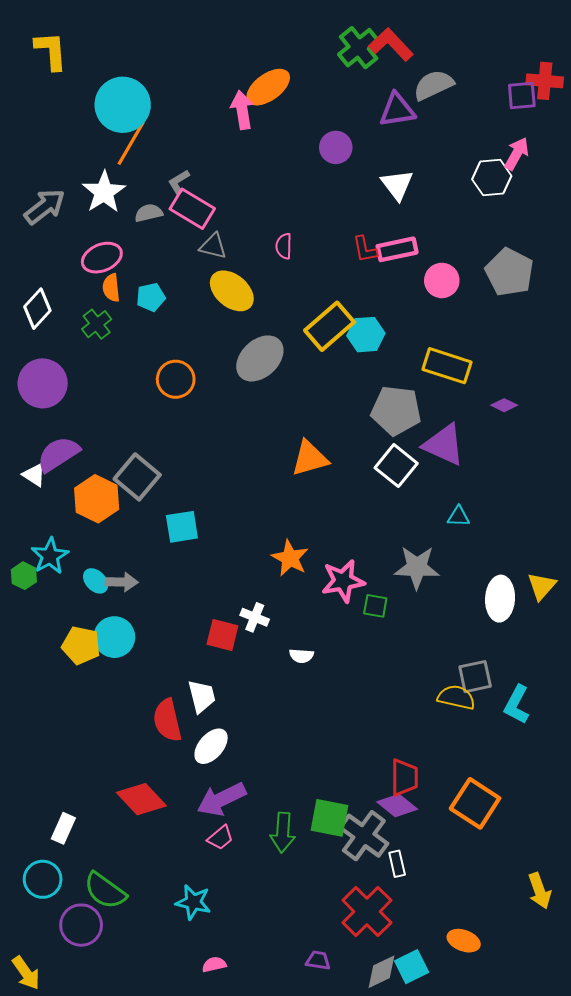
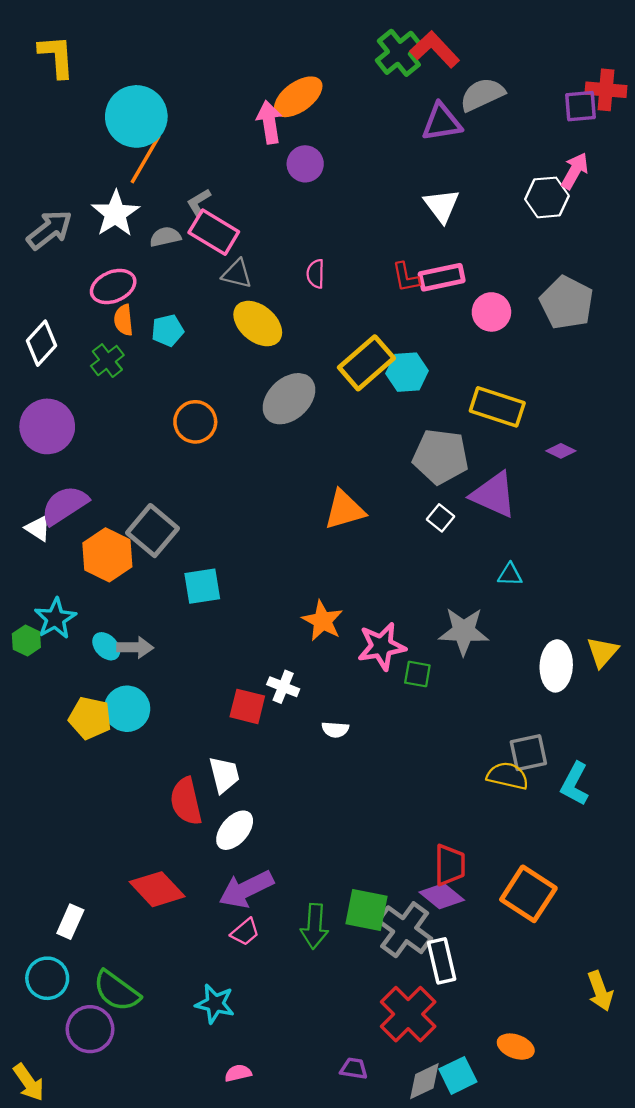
purple circle: (336, 147) -> (305, 164), moved
white square: (396, 466) -> (441, 518), size x0.6
white rectangle: (397, 864) -> (442, 961), size x1.5

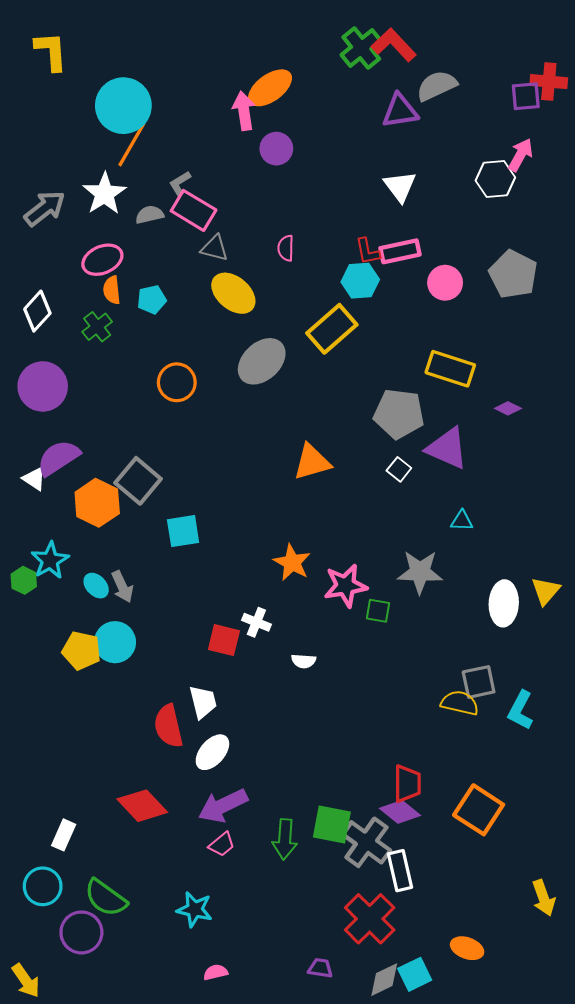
cyan hexagon: (407, 372) -> (360, 281), moved
gray arrow: (135, 647) -> (122, 587), turned 64

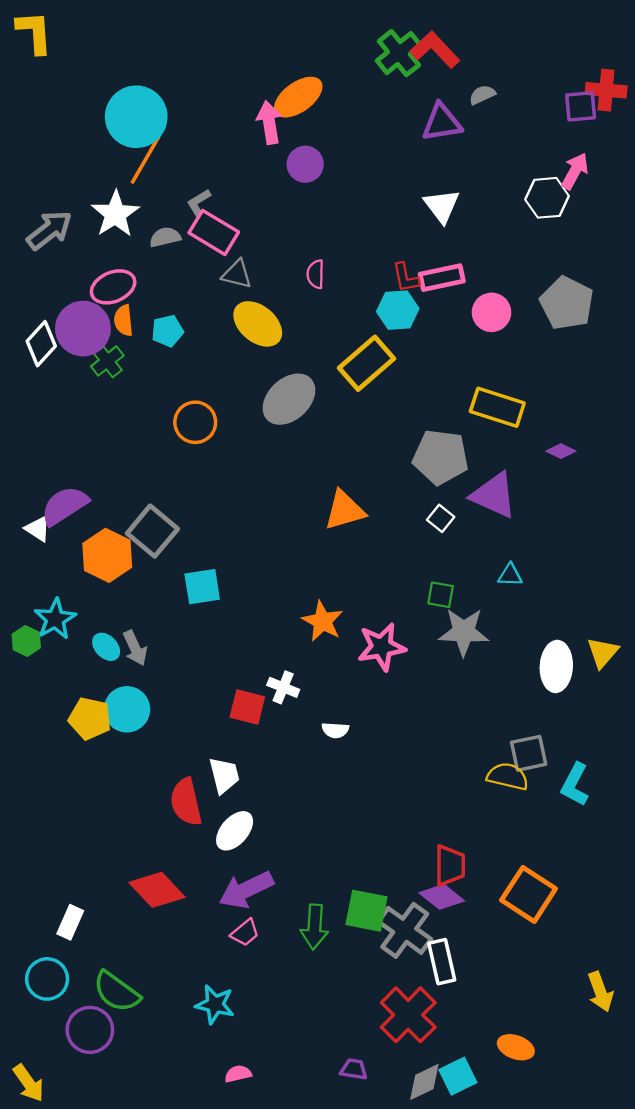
yellow L-shape: (51, 51) -> (34, 32), moved
gray semicircle: (437, 86) -> (482, 95), size x0.6
purple circle: (43, 386) -> (83, 329), moved
green square: (378, 611) -> (441, 595), moved

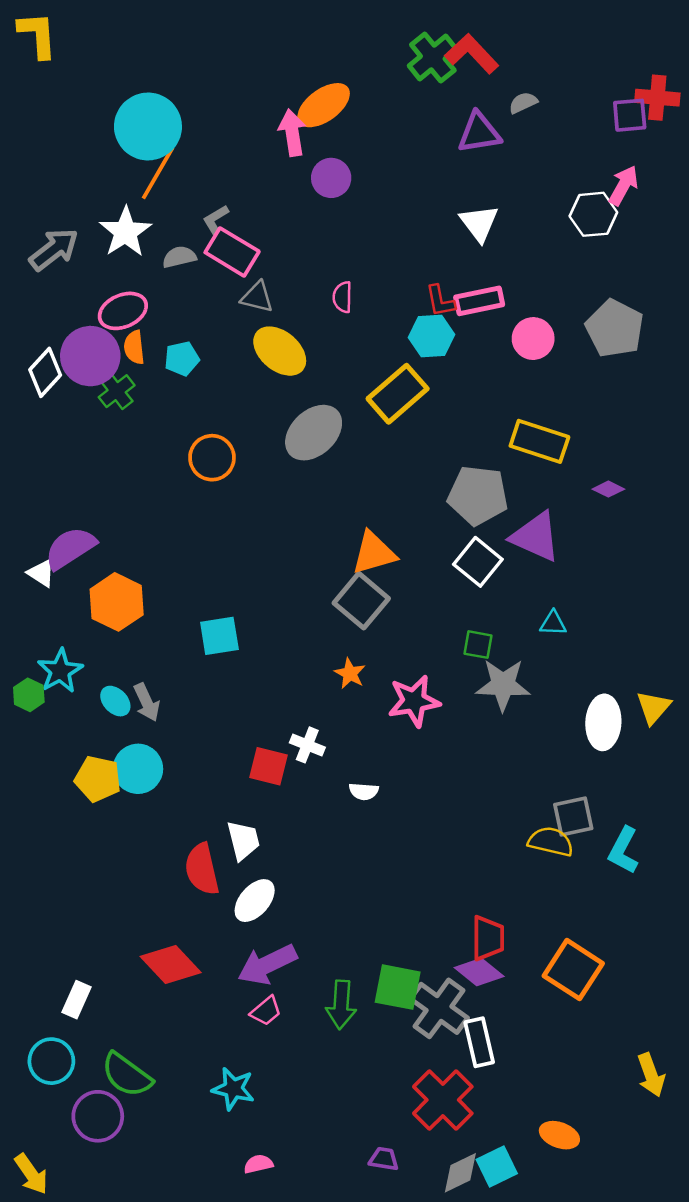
white square: (441, 518) -> (478, 562), size x1.6
gray square: (152, 531) -> (361, 601), moved
orange star: (323, 621) -> (350, 673), size x0.7

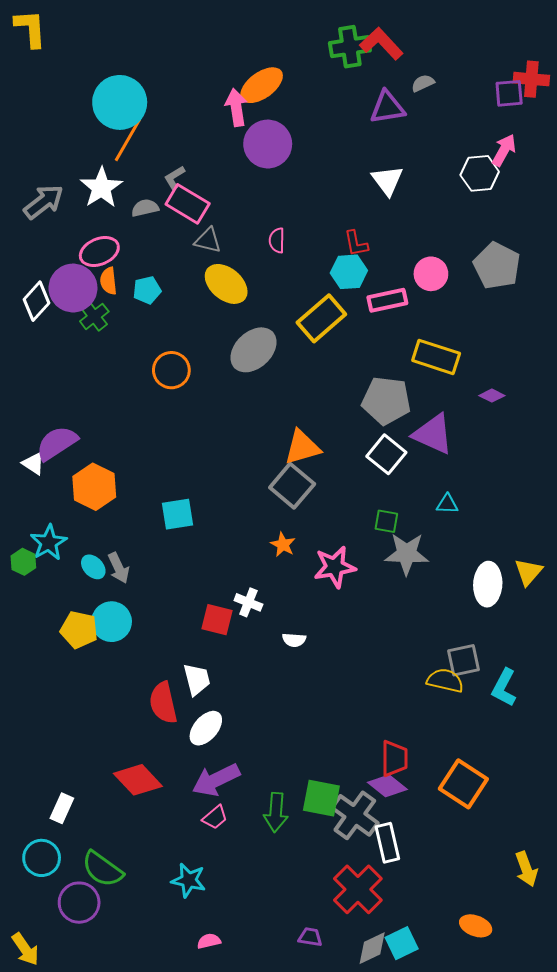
green cross: (433, 58) -> (350, 47), turned 30
purple circle: (331, 178) -> (268, 144), size x1.5
pink rectangle: (479, 301) -> (387, 300), moved
orange ellipse: (559, 1135) -> (476, 926), moved

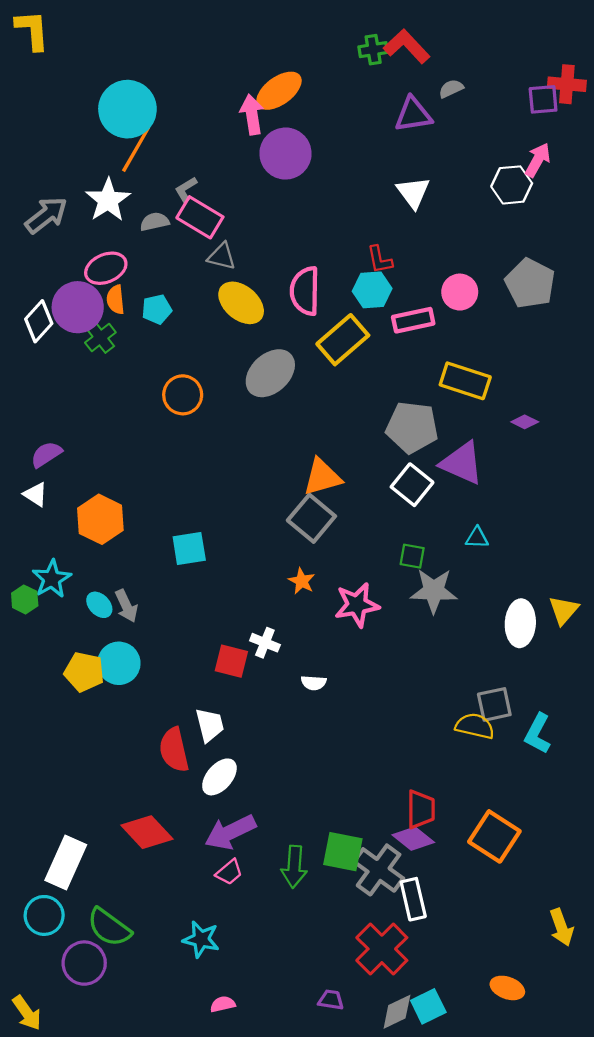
green cross: (350, 47) -> (373, 50), size x0.7
pink semicircle: (277, 240) -> (305, 291), moved, size x1.8
purple semicircle: (57, 443) -> (46, 454), moved, size x0.7
white rectangle: (62, 808) -> (66, 862), size x1.6

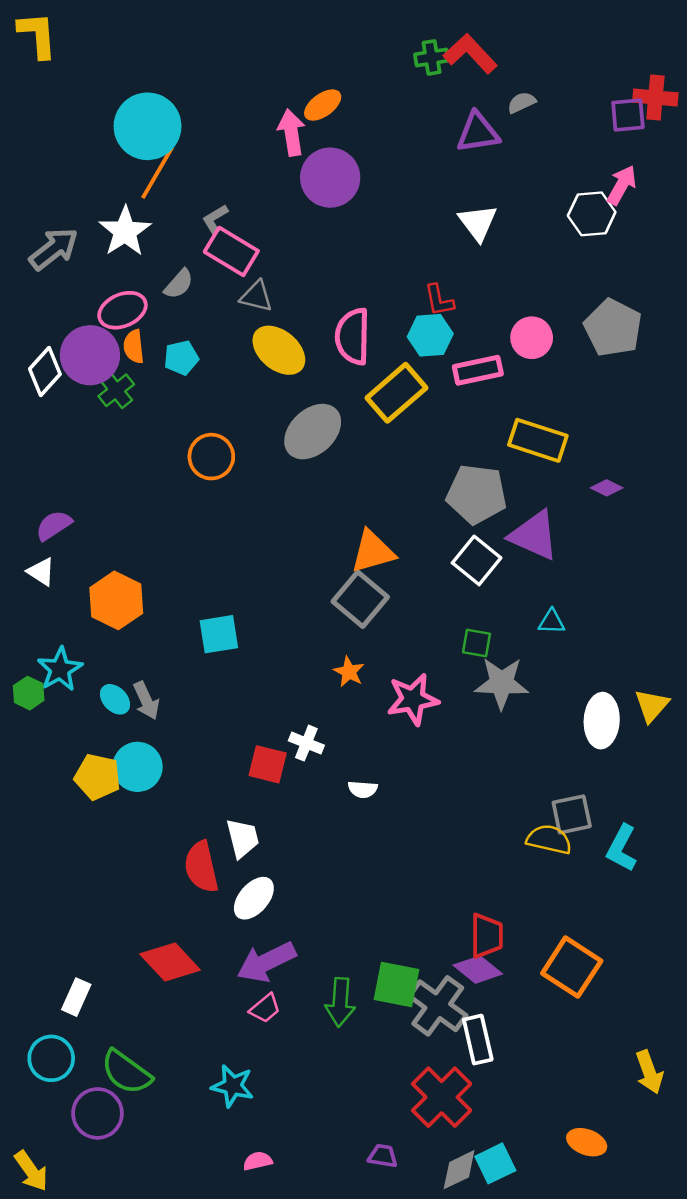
orange ellipse: (279, 91) -> (323, 105), size x0.7
gray semicircle: (155, 222) -> (179, 284), moved, turned 144
white rectangle: (66, 862) -> (76, 997), size x0.6

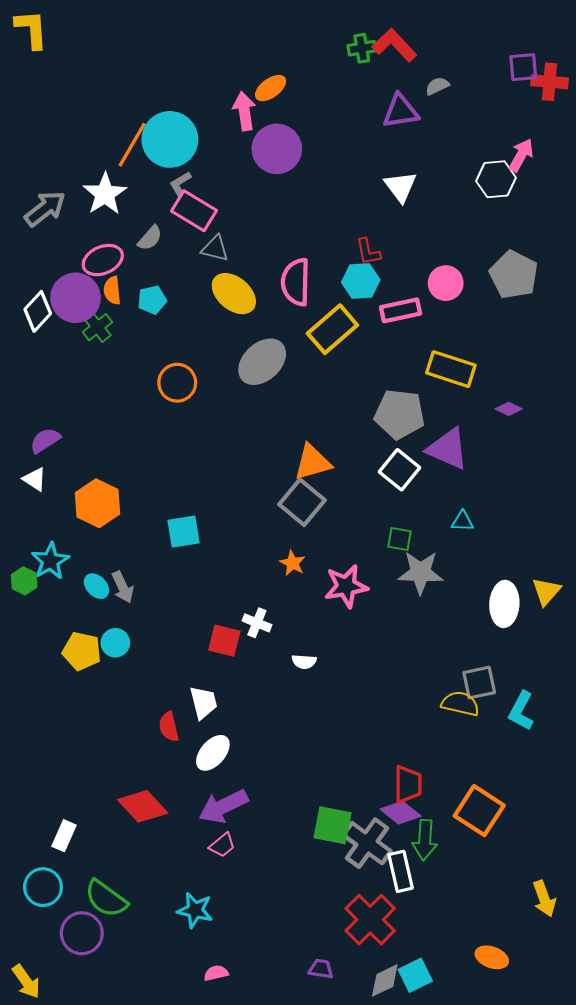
purple square: (628, 115) -> (523, 67), moved
cyan circle: (148, 126) -> (170, 139), moved
cyan circle: (138, 767) -> (115, 643), size x0.7
red semicircle: (201, 867) -> (169, 727), size x0.7
green arrow: (340, 1002) -> (425, 840), moved

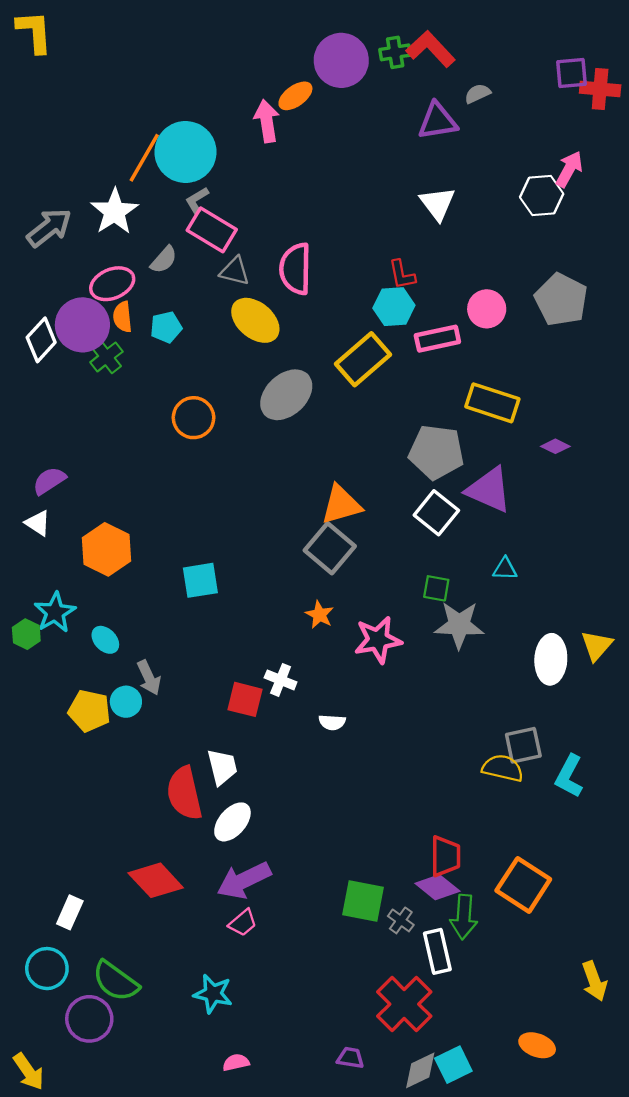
purple circle: (277, 149) -> (341, 60), moved
pink semicircle: (296, 282) -> (295, 269), moved
gray arrow: (123, 587) -> (149, 678), moved
red semicircle: (169, 727) -> (184, 793), size x1.6
gray cross: (367, 843) -> (401, 920), size x0.5

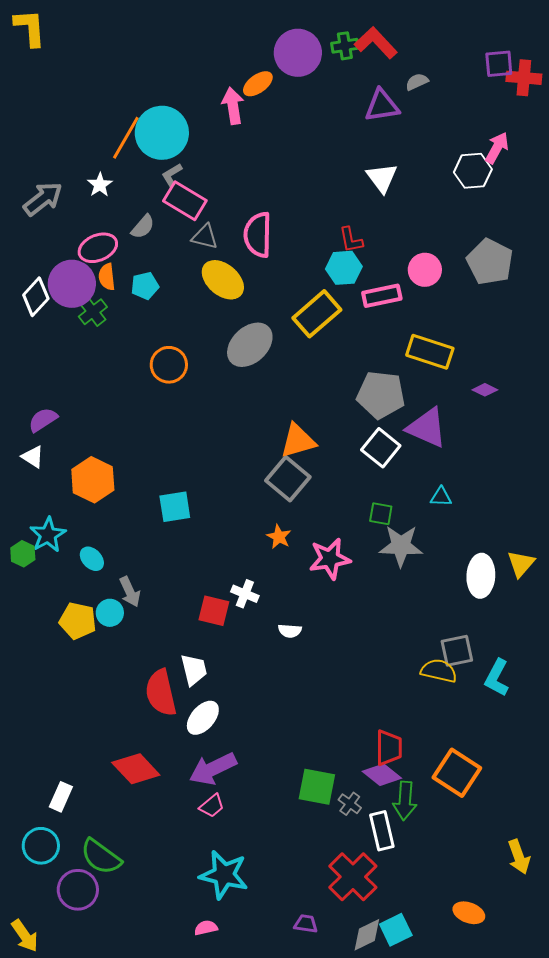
white star: (114, 212) -> (100, 185), size x0.6
cyan star: (213, 994) -> (224, 875), moved, size x1.4

